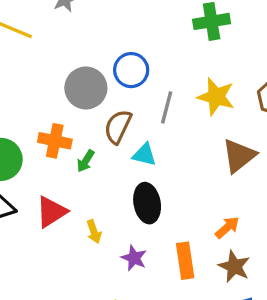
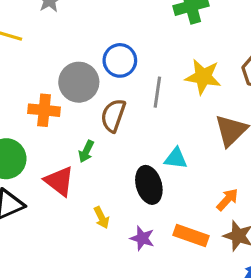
orange cross: (55, 141) -> (44, 110), moved
cyan triangle: (144, 155) -> (176, 158), moved
red triangle: (51, 212) -> (59, 181), moved, turned -44
orange rectangle: (185, 261) -> (191, 235), turned -56

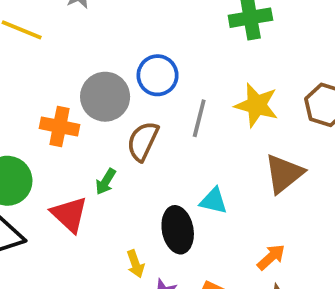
yellow arrow: (101, 218) -> (135, 264), moved

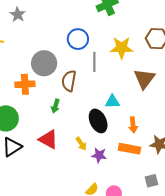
blue circle: (158, 75) -> (78, 39), moved
red triangle: (69, 214) -> (48, 139), moved
orange arrow: (271, 257) -> (133, 125), moved, turned 140

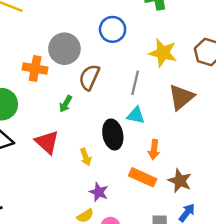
gray line: (94, 62) -> (135, 83), moved
purple star: (99, 155) -> (99, 192), moved

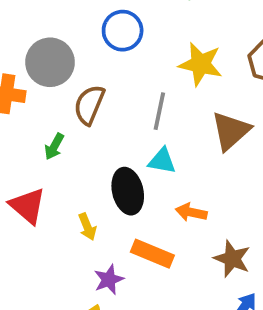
orange arrow: (154, 150) -> (191, 212), turned 96
orange rectangle: (143, 177) -> (152, 254), moved
purple star: (99, 192) -> (109, 280), turned 30

